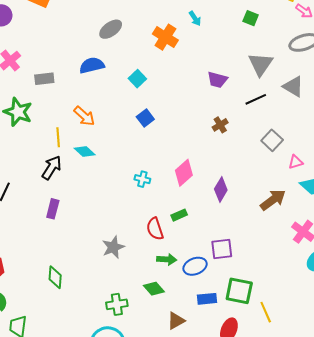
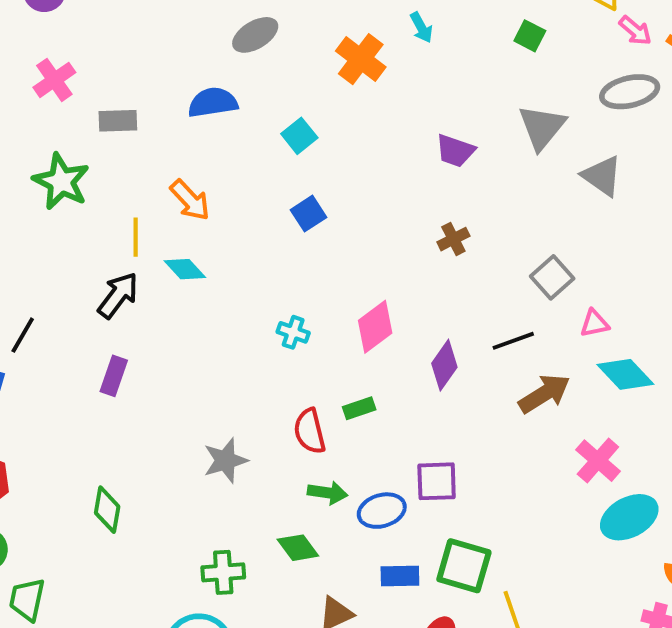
black line: (256, 99) -> (513, 341), moved

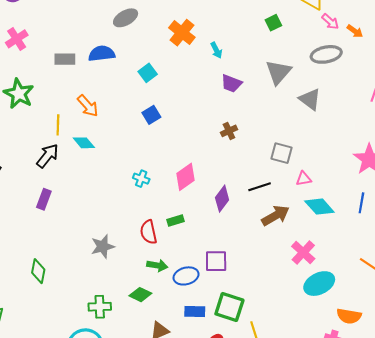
cyan arrow: (421, 28) -> (216, 50), moved
green square: (530, 36) -> (273, 23), turned 35
gray rectangle: (118, 121) -> (65, 59), moved
gray square: (552, 277) -> (281, 153), turned -35
green diamond: (298, 548) -> (140, 295), turned -30

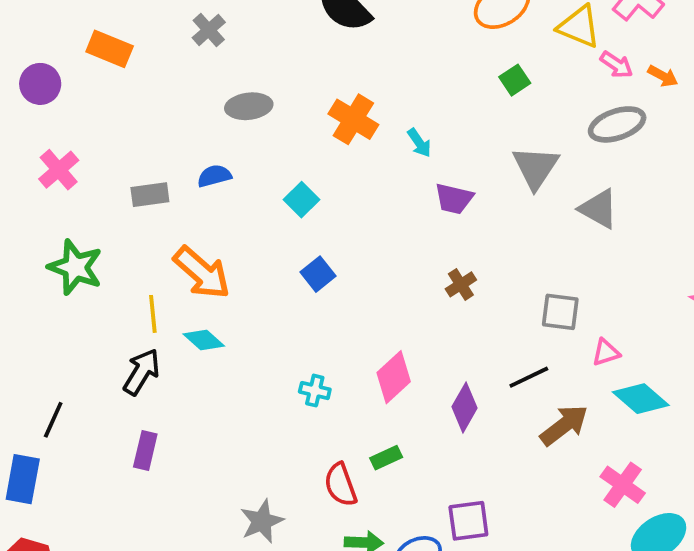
gray ellipse: (126, 18) -> (249, 106), turned 30
blue semicircle: (102, 54) -> (214, 176), size x0.7
orange arrow: (88, 106) -> (202, 273), size x1.4

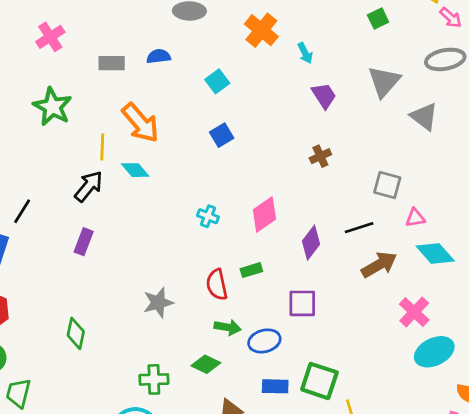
purple trapezoid: (454, 199) -> (324, 96), turned -144
purple square: (468, 521) -> (302, 303), moved

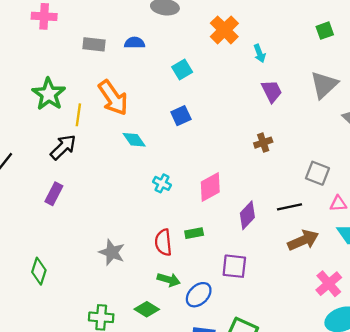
pink cross: (50, 37) -> (44, 16), turned 30
green star: (52, 107) -> (49, 94), moved
cyan diamond: (135, 170) -> (134, 140), moved
gray star: (158, 303) -> (112, 252), turned 30
blue ellipse: (264, 341) -> (199, 295), turned -35

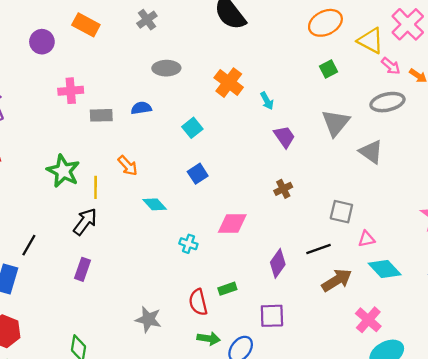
pink cross: (44, 16) -> (71, 91), moved
orange arrow: (113, 98) -> (128, 166), size x0.6
pink diamond: (210, 187) -> (232, 224), moved, turned 36

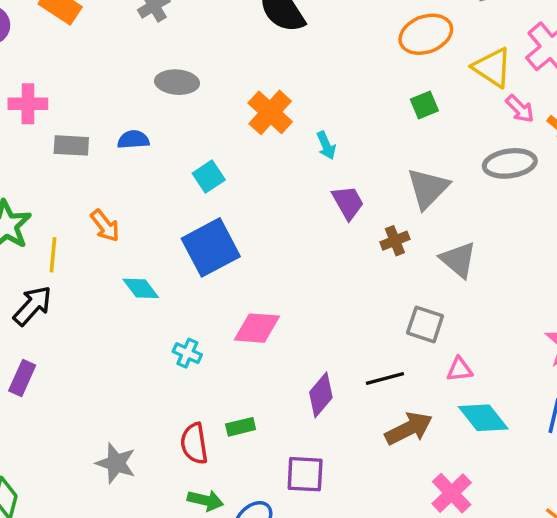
gray triangle: (371, 152) -> (458, 260), moved
blue square: (198, 174) -> (211, 247), size x1.8
brown cross: (283, 189) -> (395, 241), moved

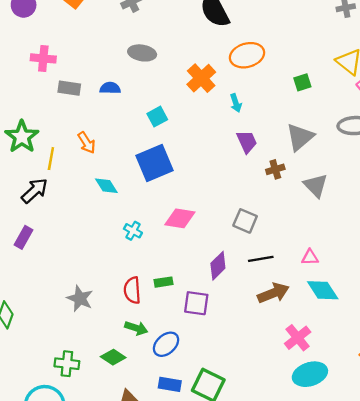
orange ellipse: (426, 34) -> (247, 55), moved
gray square: (425, 324) -> (245, 221), moved
purple square: (305, 474) -> (196, 303), moved

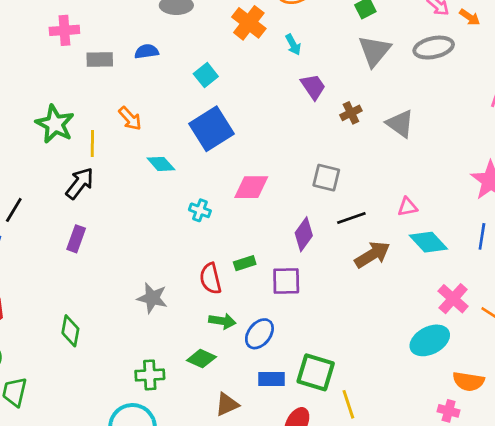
gray triangle: (300, 137) -> (374, 51), moved
pink cross: (298, 338) -> (453, 299), moved

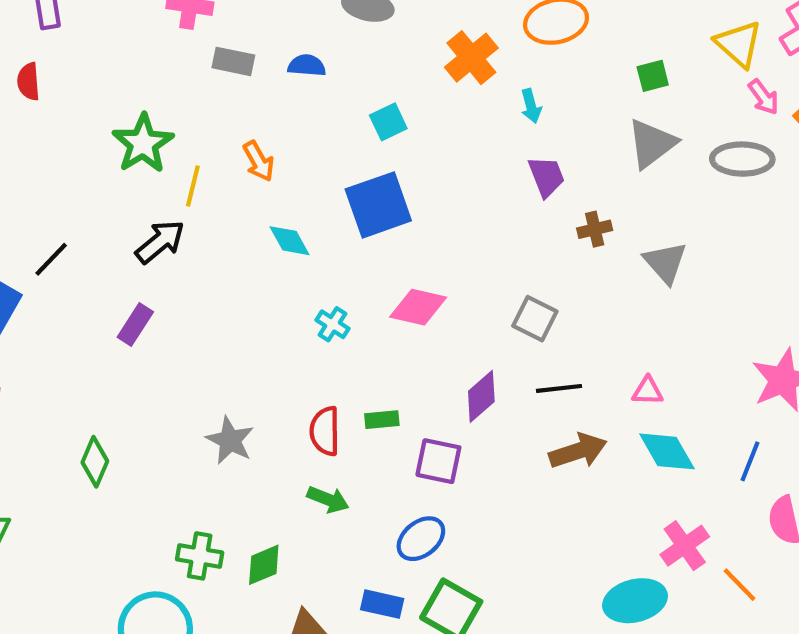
blue ellipse: (259, 334) -> (421, 539), moved
green diamond: (201, 359) -> (264, 565), moved, turned -60

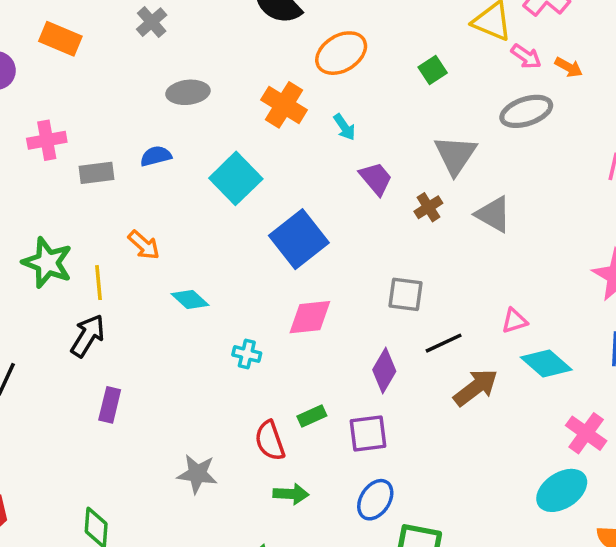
cyan square: (388, 122) -> (236, 178), size x1.6
gray triangle: (652, 144) -> (455, 155), moved
blue square: (378, 205) -> (299, 239), moved
purple rectangle: (135, 324) -> (110, 405), moved

